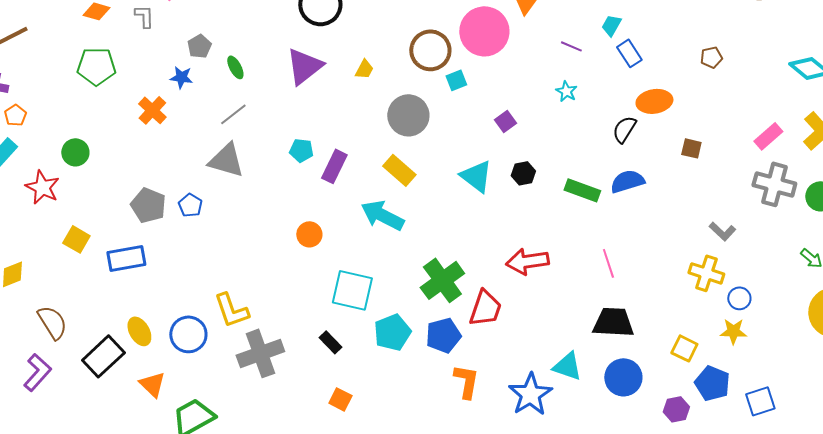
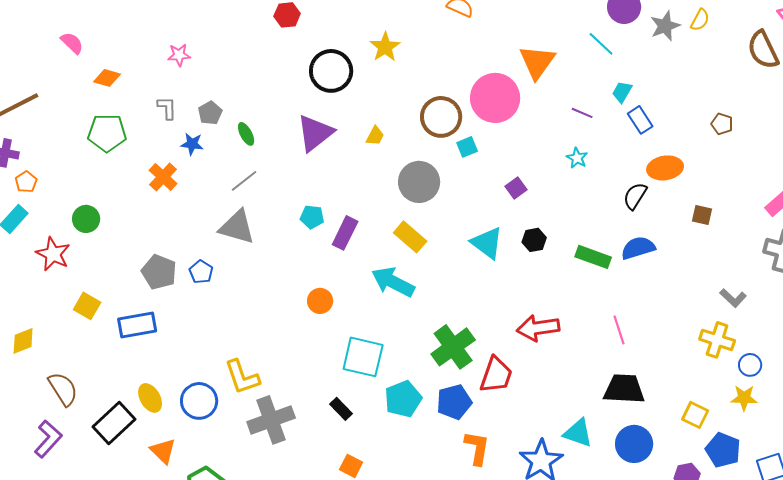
gray L-shape: (144, 16) -> (167, 108), moved
brown pentagon: (711, 57) -> (722, 124), turned 30

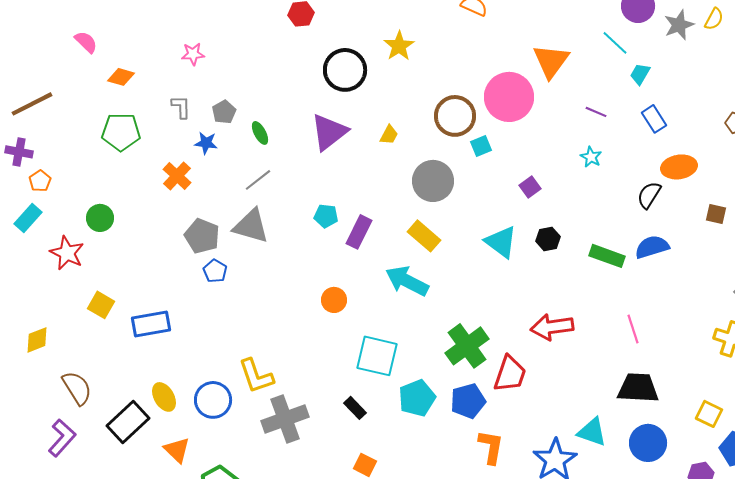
cyan trapezoid: (622, 92) -> (640, 74), moved
gray pentagon: (159, 272) -> (202, 236), moved

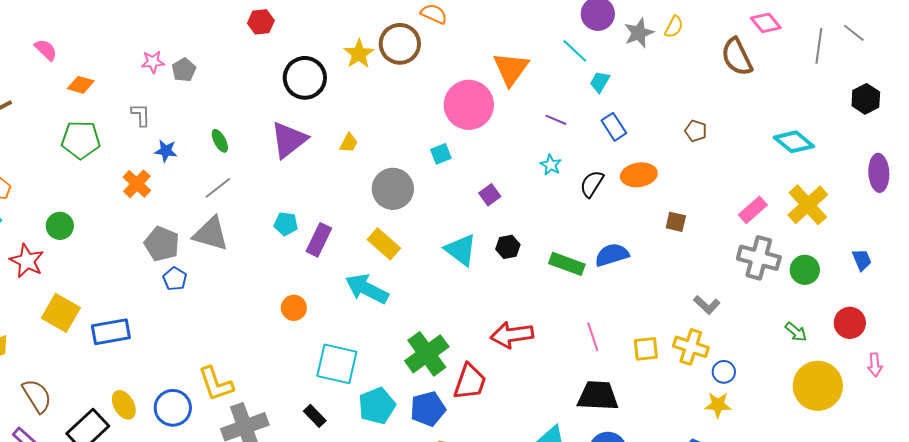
gray pentagon: (224, 112) -> (184, 70), moved
brown circle: (455, 116) -> (400, 44), moved
black semicircle: (649, 195) -> (592, 184), moved
yellow square: (101, 305) -> (61, 313), size x1.4
yellow square: (709, 414) -> (646, 349), moved, turned -32

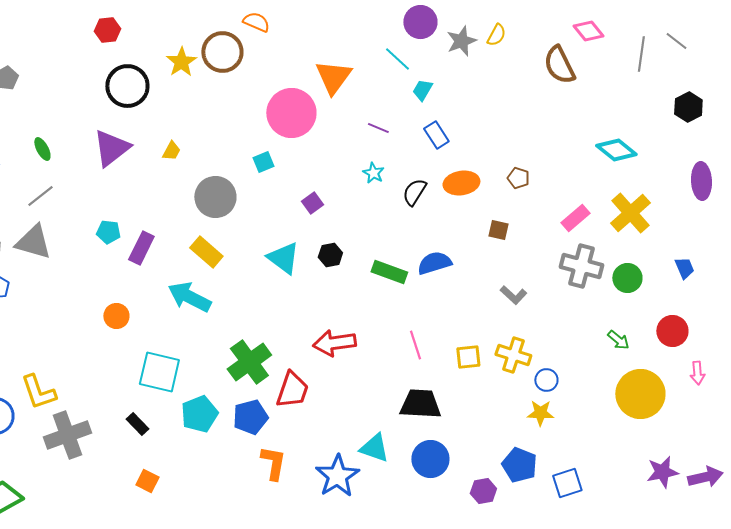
red hexagon: (261, 22) -> (107, 30), moved
brown pentagon: (696, 131) -> (518, 178), moved
gray L-shape: (707, 305) -> (513, 295), moved

